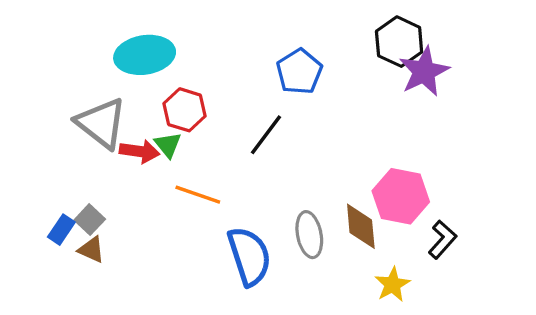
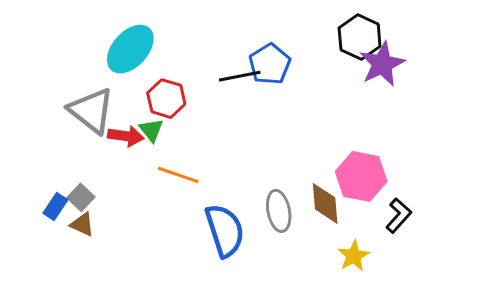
cyan ellipse: (145, 55) -> (130, 49), turned -39
black line: (266, 135) -> (240, 76), moved, turned 42

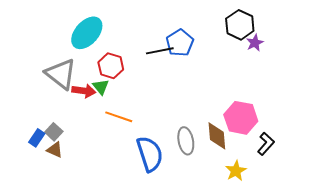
purple star: (382, 64) -> (255, 43), size x0.6

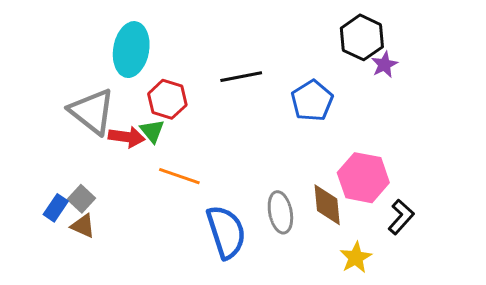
cyan ellipse: (87, 33) -> (131, 50), turned -32
blue pentagon: (180, 43) -> (312, 101), moved

